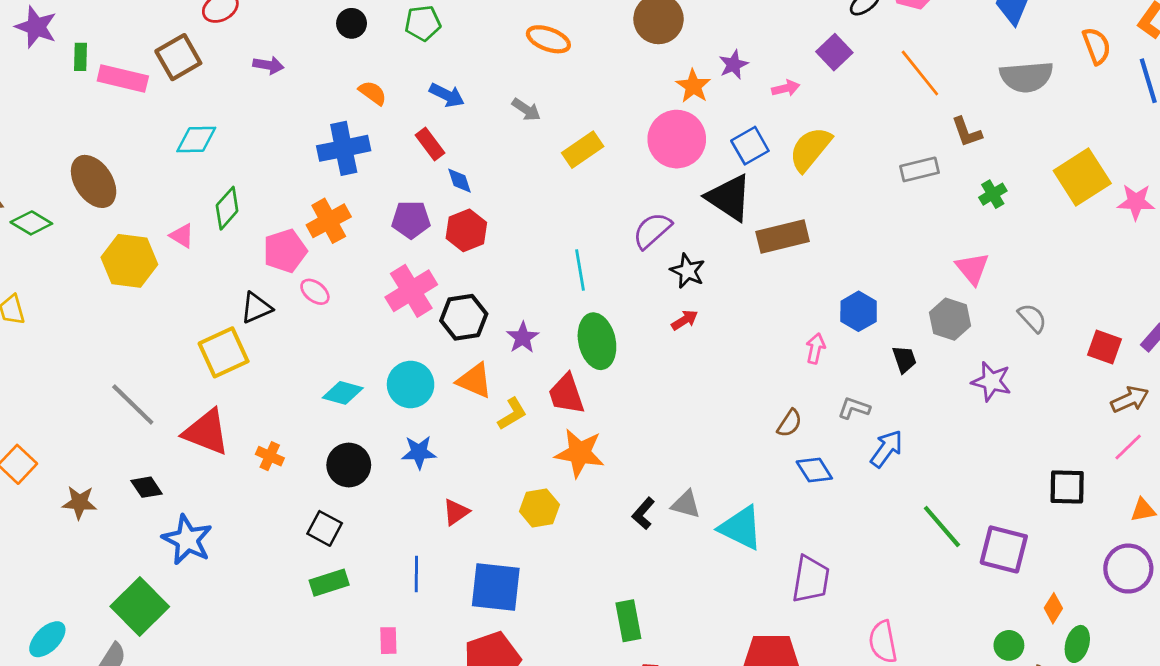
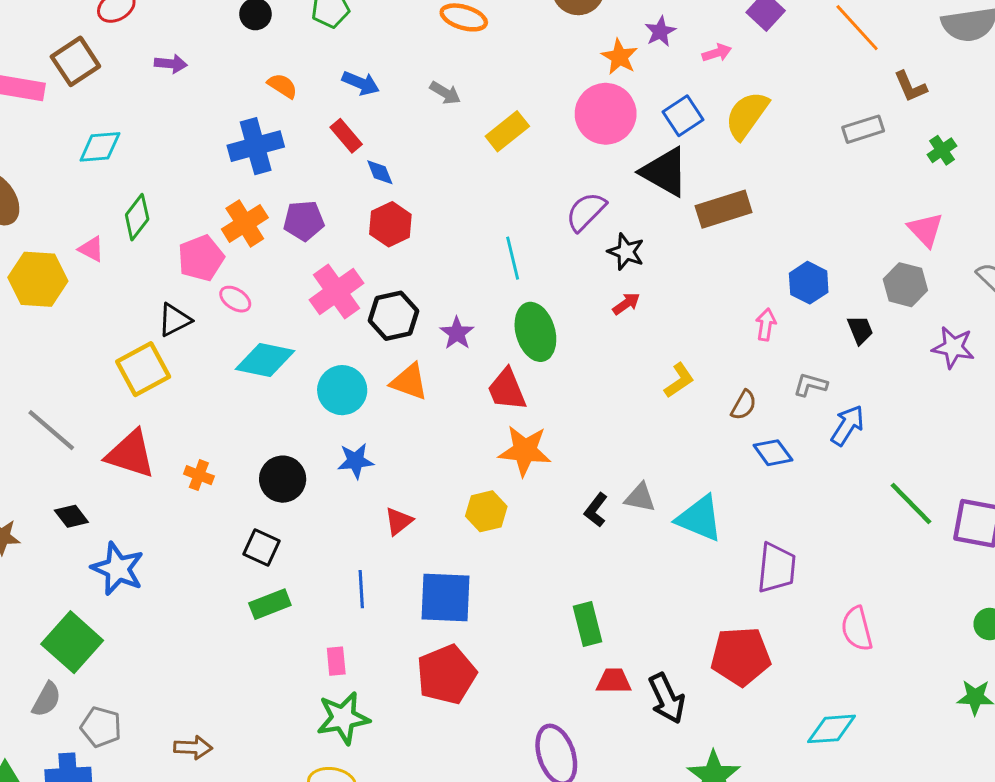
purple pentagon: (411, 220) -> (304, 221), moved
cyan diamond: (343, 393) -> (265, 360), moved, size x1.4
yellow L-shape: (512, 414) -> (679, 380), moved

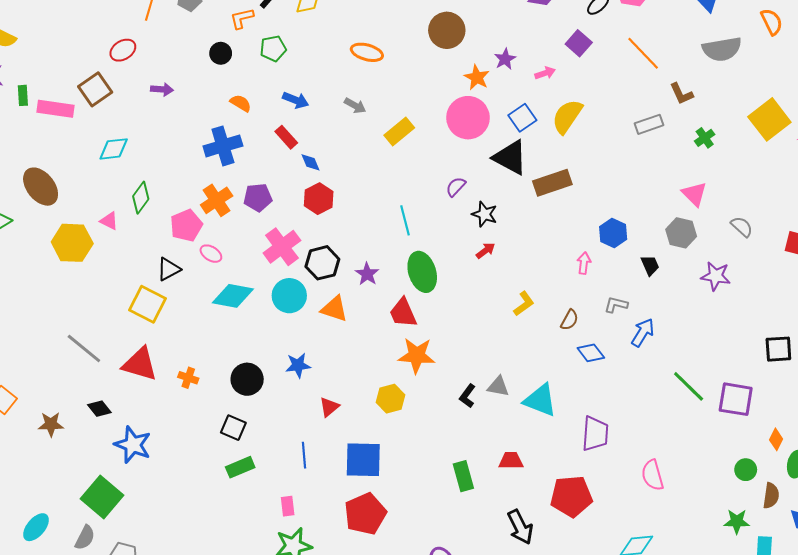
purple semicircle: (586, 212) -> (456, 187), size x0.7
yellow square: (143, 369) -> (147, 304), turned -33
cyan circle: (342, 390) -> (289, 296), moved
red trapezoid: (614, 681) -> (511, 461), moved

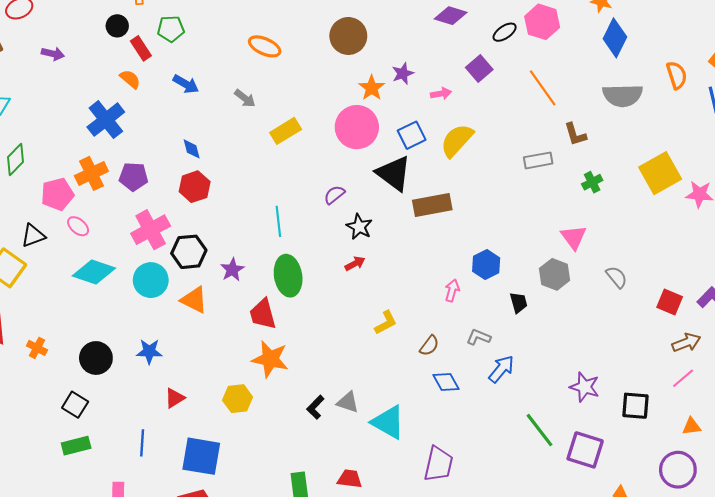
red rectangle: (286, 137) -> (141, 48), moved
blue cross: (223, 146) -> (106, 120), turned -30
purple star: (716, 276) -> (585, 387), moved

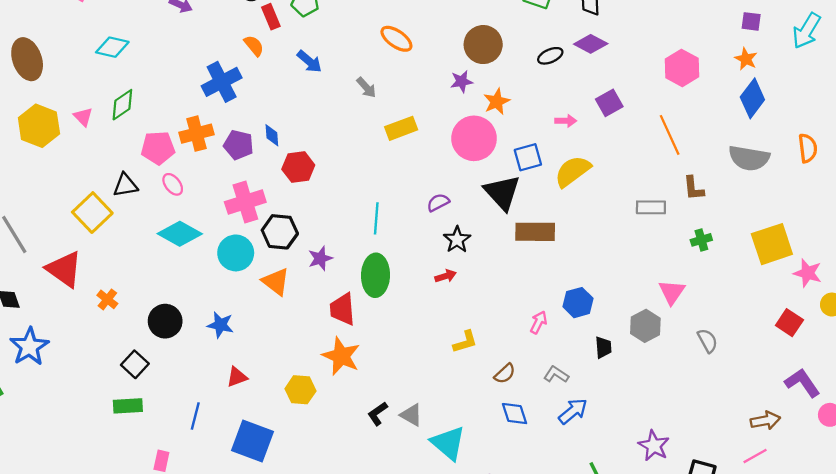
black ellipse: (505, 32) -> (550, 56), moved
purple star: (403, 73) -> (462, 81), moved
blue diamond: (192, 149) -> (272, 135), moved
red square: (670, 302) -> (789, 323), moved

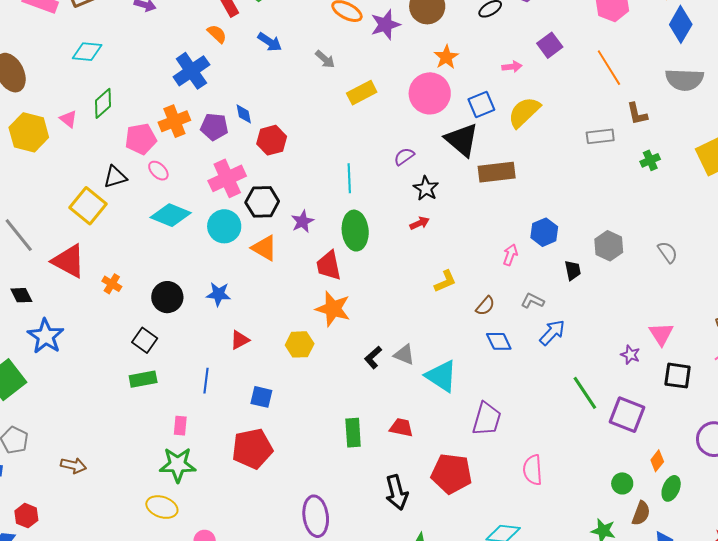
purple star: (462, 81) -> (385, 25), moved, size x1.4
pink triangle: (672, 292) -> (661, 334), moved
blue square: (252, 441) -> (261, 397), size x0.6
purple star: (654, 446) -> (630, 355), size x0.7

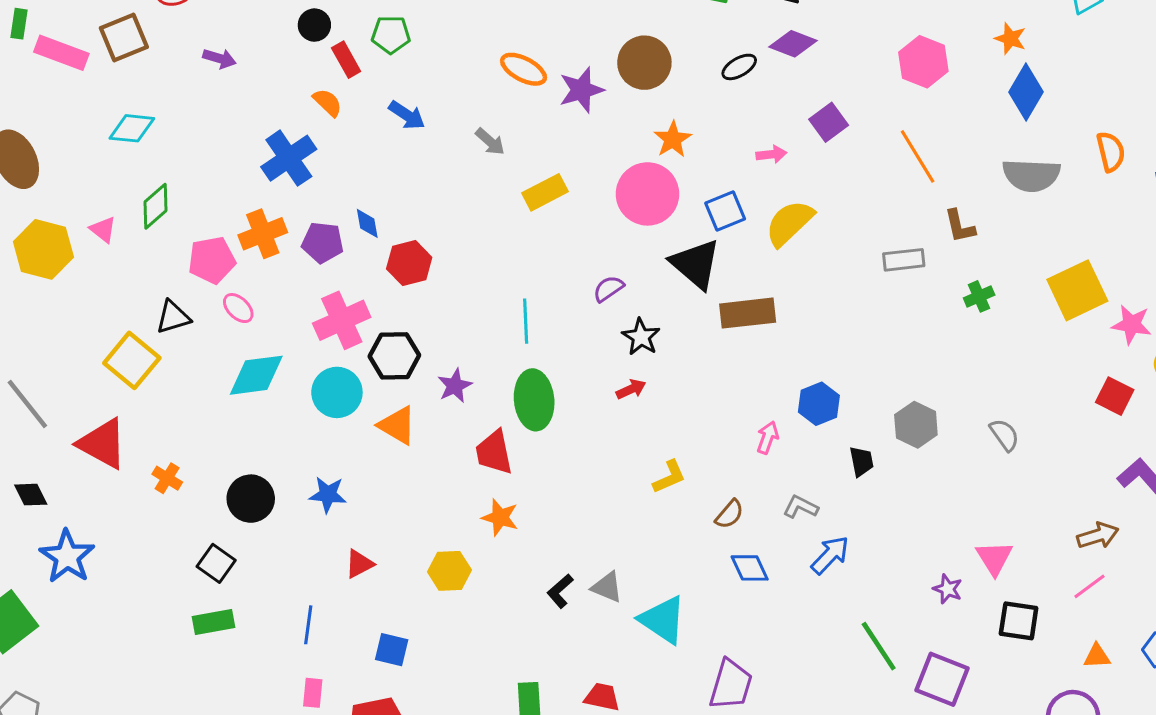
cyan diamond: (171, 215) -> (256, 375), turned -30
orange star: (333, 309) -> (500, 517), size x0.7
pink rectangle: (180, 426) -> (313, 693), moved

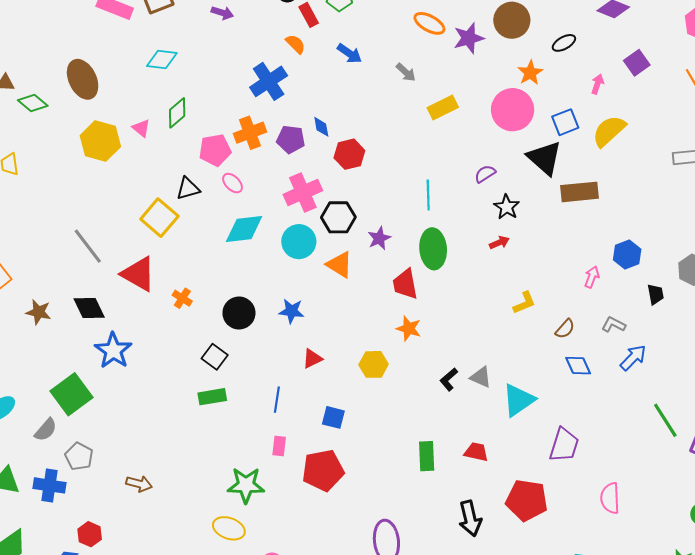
black ellipse: (739, 67) -> (564, 43), moved
pink arrow: (771, 154) -> (597, 84), turned -66
black diamond: (31, 495) -> (89, 308), size x1.4
cyan triangle: (663, 620) -> (518, 400), turned 51

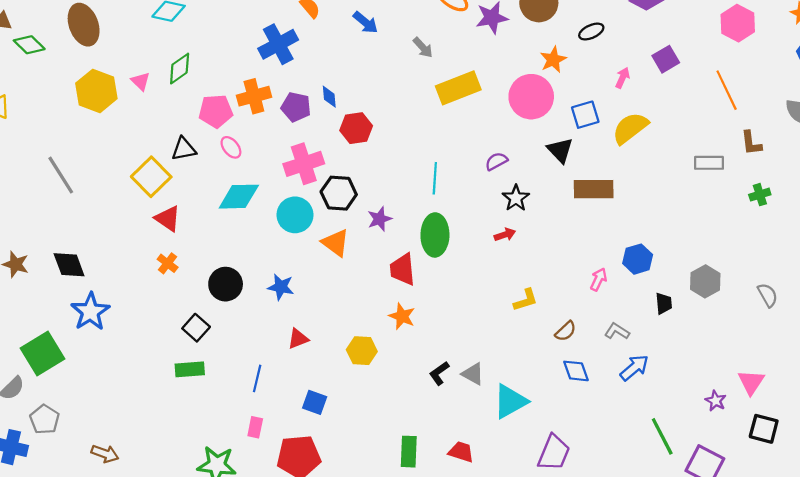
yellow rectangle: (443, 107) -> (458, 88), size x1.4
black triangle: (545, 158) -> (560, 150), size x0.7
gray line: (88, 246) -> (61, 175), moved
red triangle: (139, 274) -> (168, 219), moved, size x0.7

